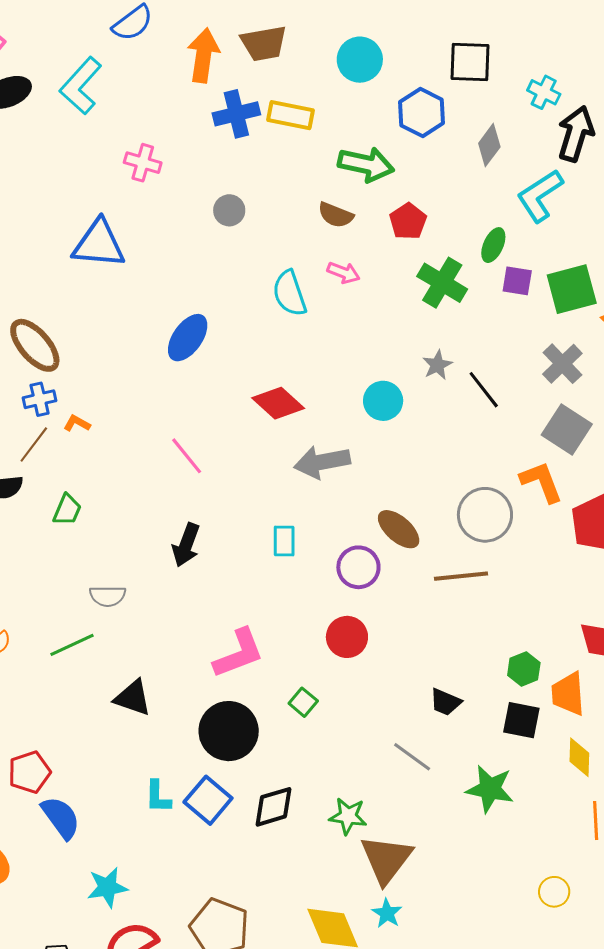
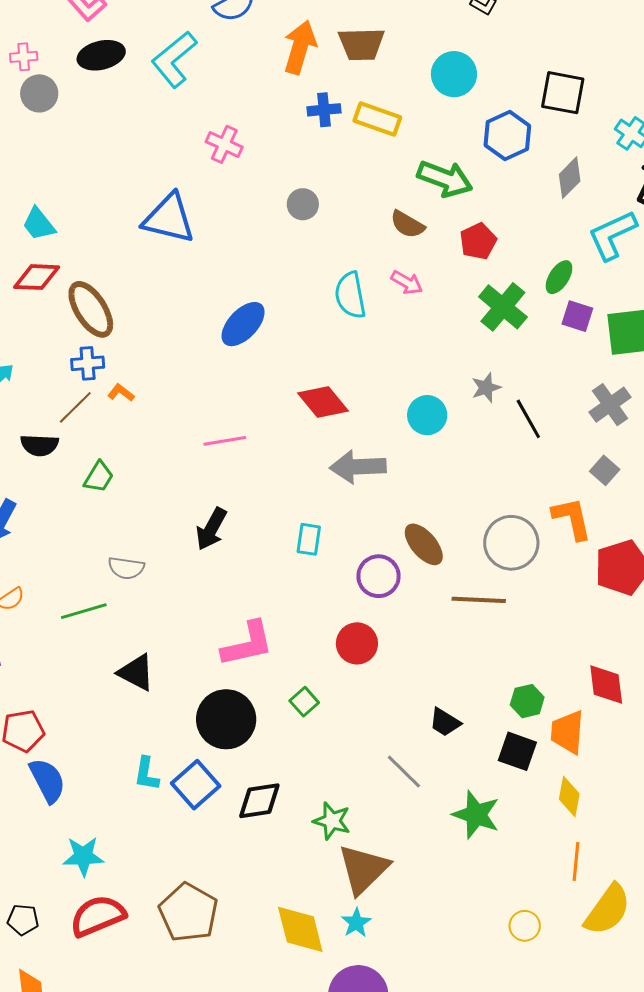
blue cross: (236, 114) -> (324, 110), size x0.7
gray square: (567, 430) -> (605, 470), size x0.6
pink line: (187, 456) -> (225, 441), turned -69

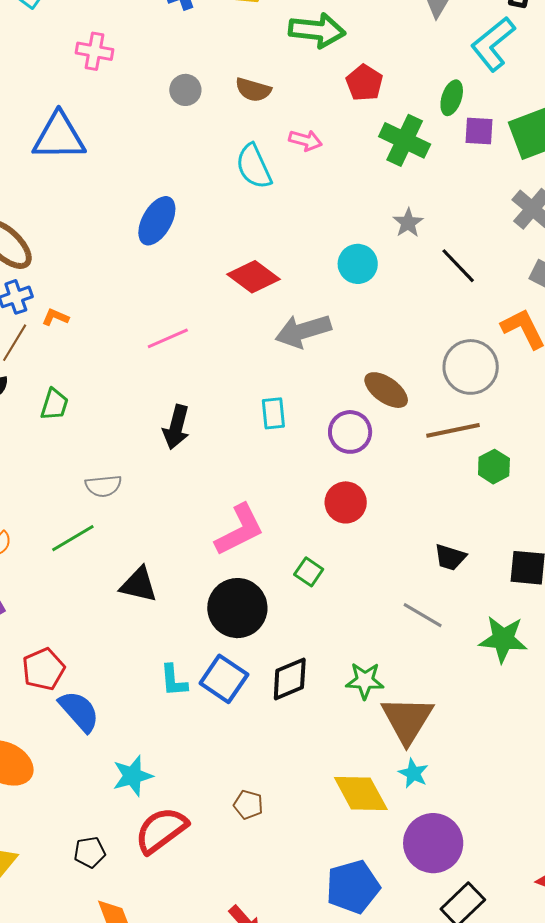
brown semicircle: (407, 224) -> (253, 90), moved
black line: (528, 419) -> (458, 266), moved
green hexagon: (527, 701) -> (494, 467), moved
brown pentagon: (188, 913) -> (248, 805), size x0.5

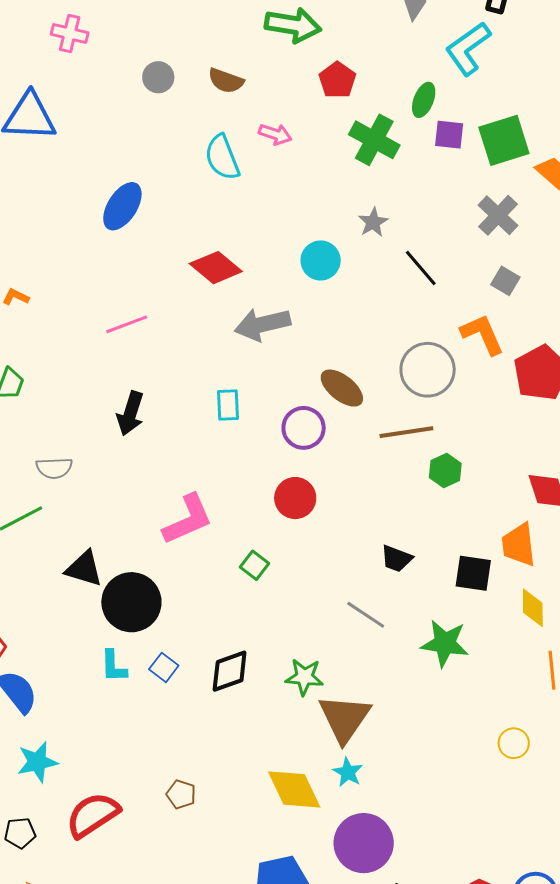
black circle: (237, 608) -> (131, 602), moved
blue square: (224, 679) -> (164, 667), size x0.6
cyan star: (133, 776) -> (37, 762), moved

